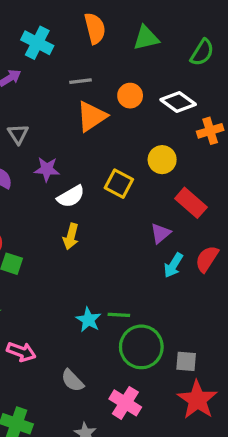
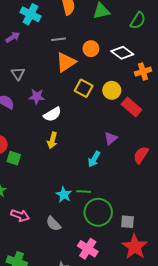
yellow square: (119, 184) -> (84, 88), moved
red rectangle: (191, 203) -> (132, 107), moved
cyan arrow: (173, 265) -> (94, 159), moved
gray semicircle: (72, 381) -> (53, 224), moved

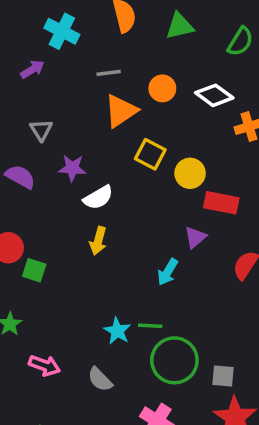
yellow circle: (112, 90) -> (190, 173), moved
red rectangle: (132, 107) -> (221, 203), moved, turned -30

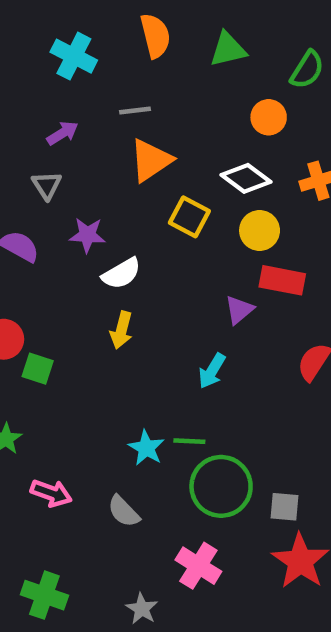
purple arrow: (32, 69) -> (63, 133), moved
orange circle: (162, 88) -> (269, 117), moved
white diamond: (214, 95) -> (246, 178), moved
yellow circle: (190, 173) -> (260, 230), moved
purple triangle: (195, 237) -> (239, 310), moved

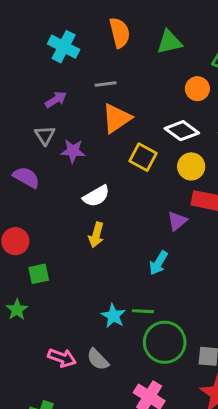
purple star: (87, 235) -> (73, 151), moved
green square: (38, 369) -> (39, 274), moved, turned -30
pink arrow: (51, 493) -> (62, 358), moved

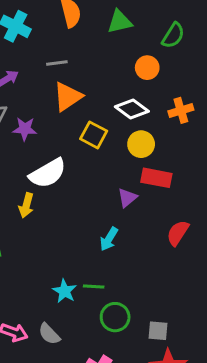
white semicircle: (96, 196) -> (48, 173), size x1.4
yellow arrow: (96, 235) -> (26, 205), moved
green circle: (165, 342) -> (115, 317), size x0.7

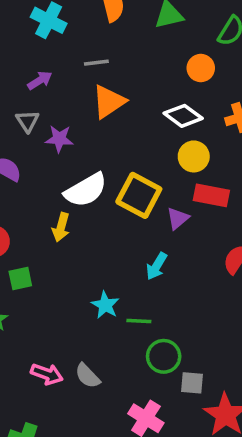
yellow square: (94, 135) -> (139, 195), moved, size x1.4
cyan star: (65, 291) -> (105, 305), moved
gray square: (158, 331) -> (192, 383), moved

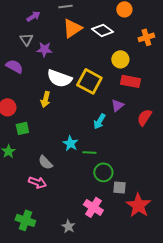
white diamond: (183, 116) -> (102, 30), moved
white semicircle: (86, 190) -> (59, 78), turned 50
purple triangle: (178, 218) -> (117, 105), moved
gray semicircle: (88, 376) -> (45, 162), moved

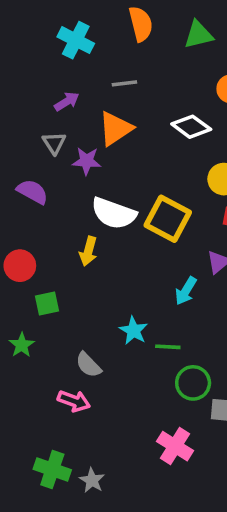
orange triangle: (72, 28) -> (115, 129), moved
gray star: (68, 226) -> (92, 480), moved

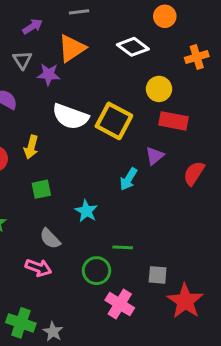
yellow arrow: (88, 251) -> (31, 147), moved
green square: (47, 304) -> (41, 189), moved
green line: (168, 347) -> (123, 247), moved
green circle: (193, 383) -> (97, 271), moved

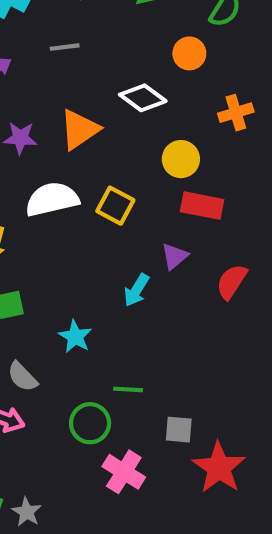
orange triangle: (72, 48) -> (79, 130), moved
white semicircle: (70, 117) -> (52, 199), turned 147
yellow square: (114, 121) -> (115, 206), size x0.7

